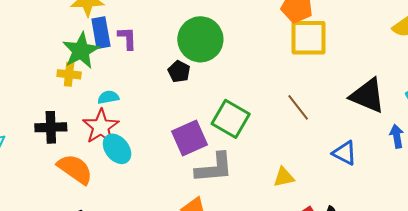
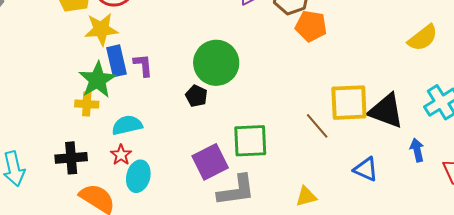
yellow square: (308, 38) -> (349, 103), moved
cyan semicircle: (108, 97) -> (127, 125), size x1.4
green square: (231, 119) -> (250, 141), turned -30
red star: (101, 127) -> (121, 155), size x0.6
cyan ellipse: (117, 149) -> (138, 176), turned 56

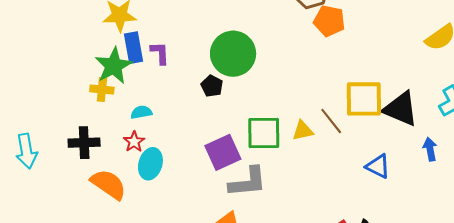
cyan semicircle: (127, 125) -> (141, 112), size x0.7
yellow triangle: (306, 196) -> (303, 131), moved

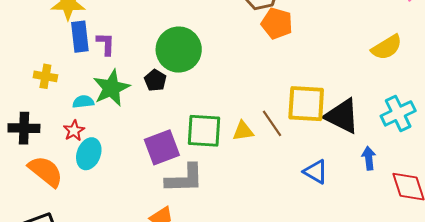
green star: (114, 66) -> (111, 88), moved

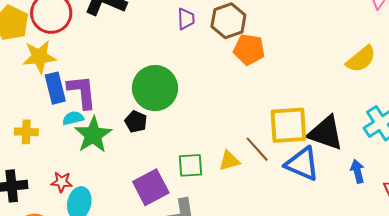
purple L-shape: (106, 44) -> (82, 92), size x1.5
cyan semicircle: (83, 102) -> (73, 118), moved
red star: (74, 131) -> (62, 182), turned -30
green square: (204, 131) -> (191, 165), size x0.7
blue triangle: (316, 172) -> (302, 164), moved, size x1.4

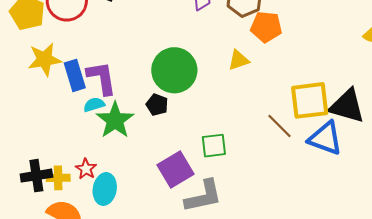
yellow star: (39, 57) -> (45, 59), moved
yellow cross: (26, 132) -> (58, 178), moved
yellow triangle: (229, 161) -> (239, 60), moved
red star: (62, 182) -> (86, 169), turned 30

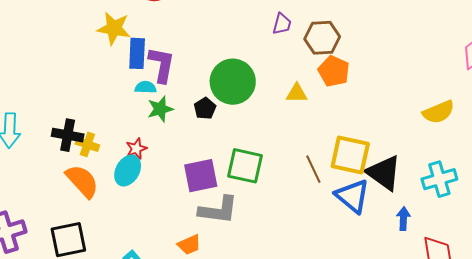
green star: (115, 120) -> (160, 109), size x0.7
green square: (214, 146) -> (245, 166), size x1.4
red star: (86, 169) -> (136, 149), moved

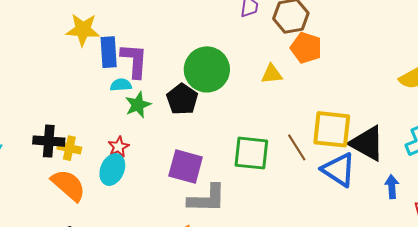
black pentagon: (205, 108) -> (182, 99), size x1.4
green square: (245, 166) -> (251, 153), moved
purple square: (201, 176) -> (186, 166), turned 33

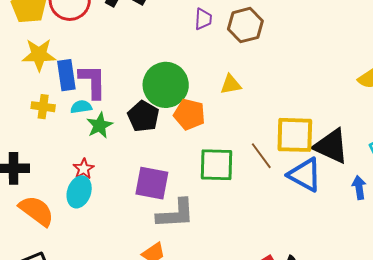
orange pentagon: (306, 48) -> (189, 114), moved
yellow cross: (69, 148) -> (43, 107), moved

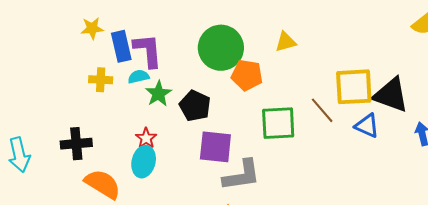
yellow star: (39, 55) -> (92, 28), size x0.7
black pentagon: (143, 116) -> (195, 106), moved
blue triangle: (305, 175) -> (367, 126), size x0.7

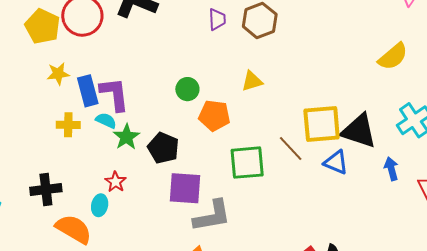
green circle: (221, 48) -> (187, 89), size x0.5
cyan semicircle: (139, 77) -> (106, 121), turned 40
cyan ellipse: (144, 162) -> (100, 205), moved, size x0.7

